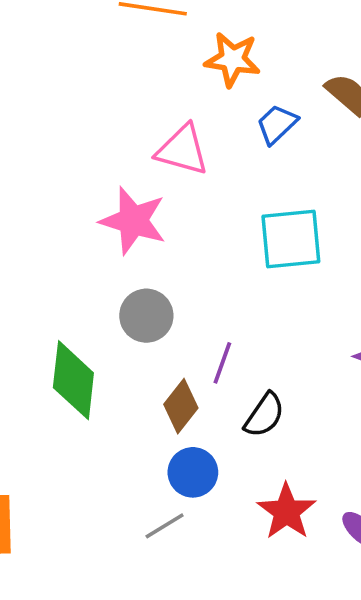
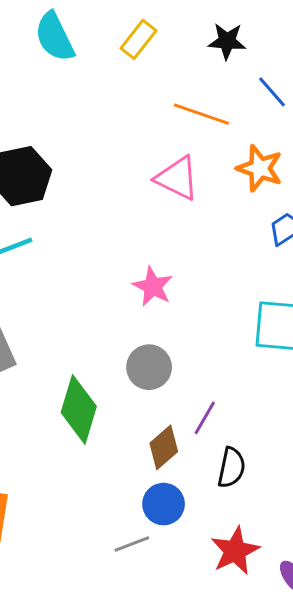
pink triangle: (182, 150) -> (177, 178), moved
pink star: (133, 221) -> (153, 287), size x0.7
black semicircle: (264, 415) -> (231, 468), turned -33

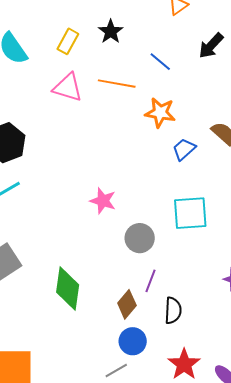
black star: (227, 41) -> (111, 32), moved, turned -30
pink triangle: (177, 178) -> (68, 87), moved
gray circle: (149, 367) -> (140, 238), moved

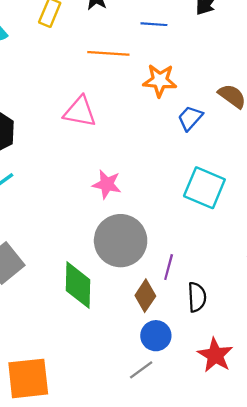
blue line: (160, 62) -> (154, 24), turned -30
pink triangle: (68, 87) -> (80, 112), moved
cyan square: (190, 213) -> (204, 188), turned 33
gray circle: (140, 238) -> (121, 241), moved, size x1.6

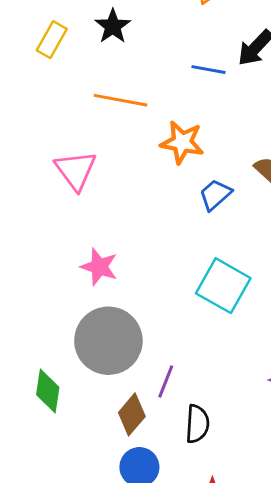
blue line: (154, 24) -> (208, 70), moved
pink triangle: (80, 112) -> (76, 170), turned 36
green diamond: (78, 285) -> (48, 391), size x0.7

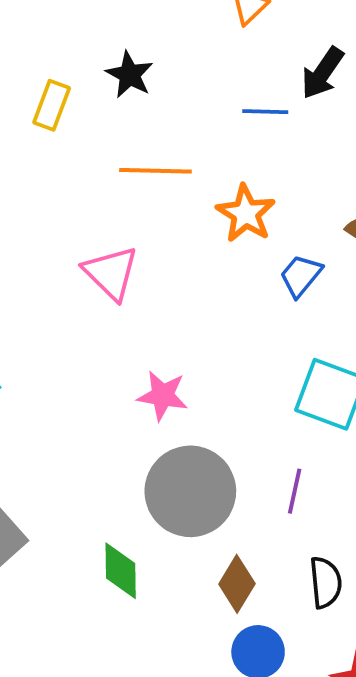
orange star: (182, 142) -> (246, 213), turned 30
purple line: (166, 381) -> (295, 491), moved

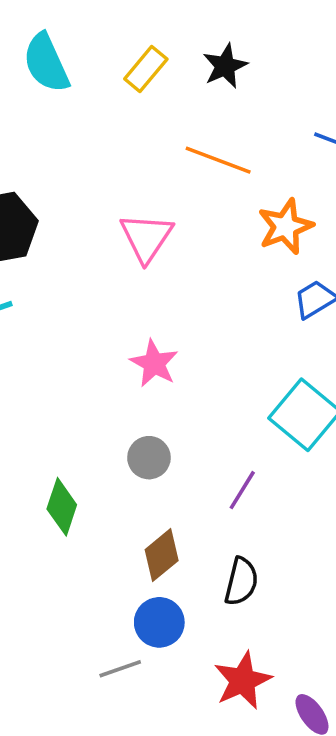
gray circle: (190, 491) -> (149, 458), size x0.5

